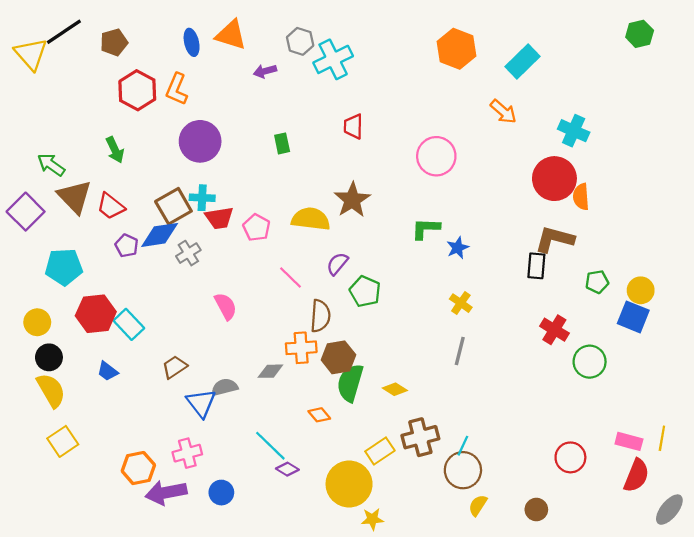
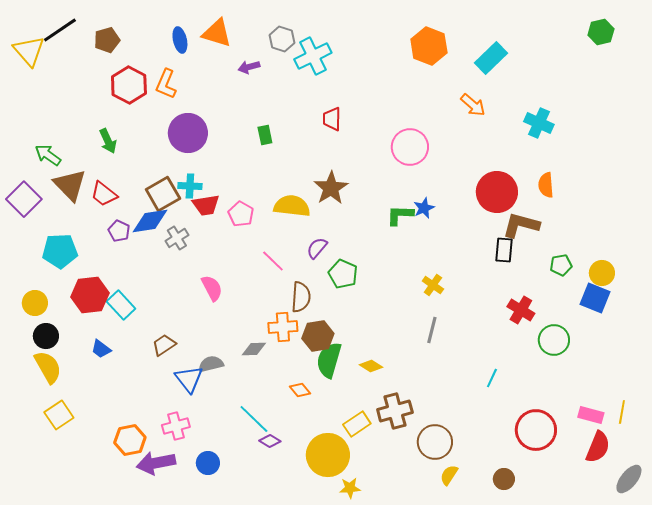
red circle: (554, 179) -> (497, 192), moved
blue star: (458, 248) -> (424, 208), moved
cyan line: (463, 446) -> (492, 378), moved
red circle: (570, 457) -> (536, 430), size x1.4

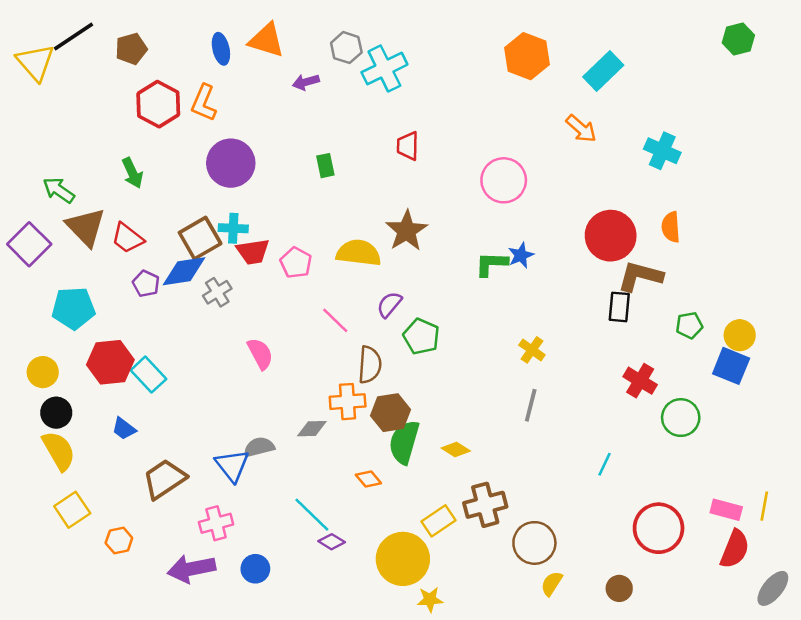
brown trapezoid: (164, 345) -> (164, 479), moved, size x1.5
orange hexagon: (130, 440) -> (119, 540), moved, size x0.7

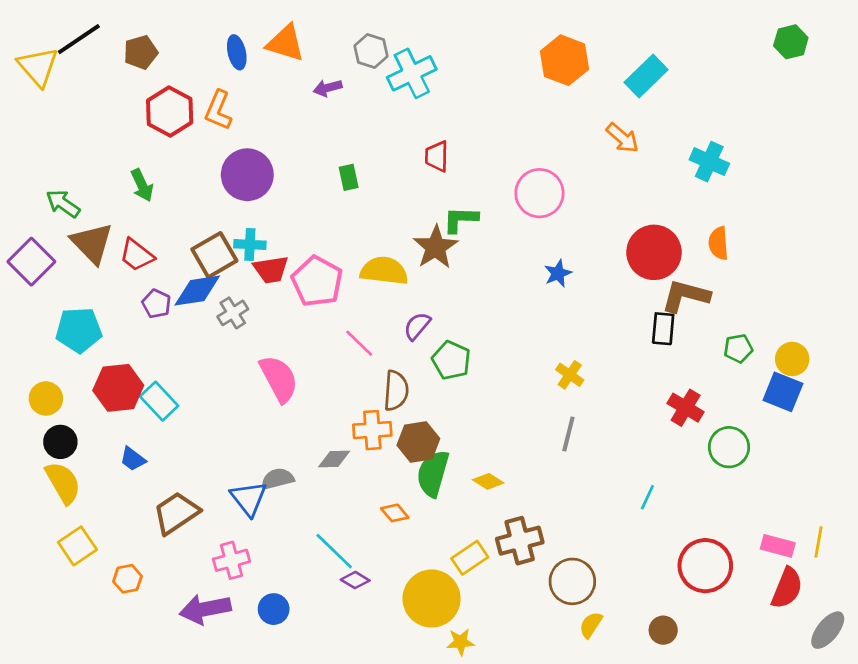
pink pentagon: (296, 263) -> (317, 281), size x1.5
green L-shape: (491, 264) -> (460, 219), moved
pink semicircle: (260, 354) -> (279, 379), size x1.4

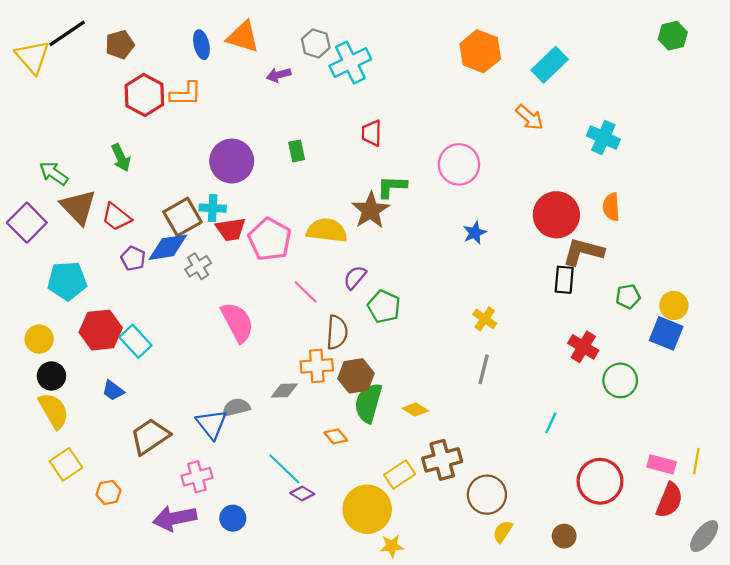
orange L-shape: (218, 110) -> (186, 94), turned -112
purple circle: (247, 175) -> (232, 161), moved

